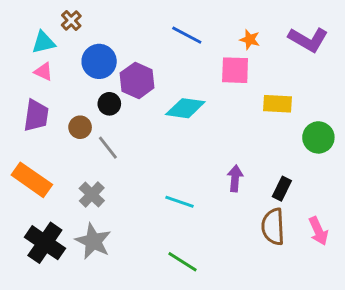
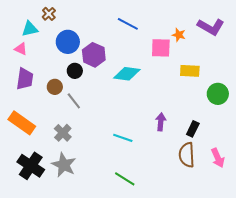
orange star: (250, 39) -> (179, 35), moved
pink triangle: (44, 72) -> (21, 49), moved

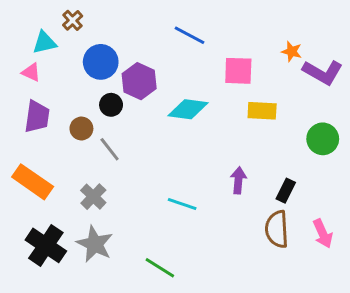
purple L-shape: (211, 27) -> (323, 72), moved
orange star: (179, 35) -> (292, 52), moved
yellow rectangle: (190, 71) -> (262, 111), moved
green line: (125, 179) -> (160, 268), moved

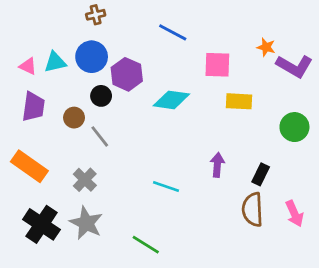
brown cross: (73, 20) -> (96, 15), moved, turned 30
cyan triangle: (44, 43) -> (55, 62), moved

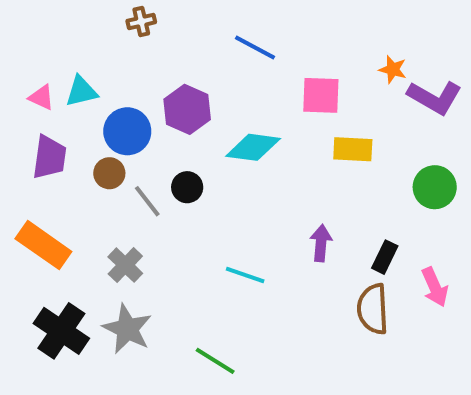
blue circle: (92, 57) -> (127, 131), moved
black circle: (101, 96) -> (187, 187), moved
pink arrow: (294, 214) -> (435, 287), moved

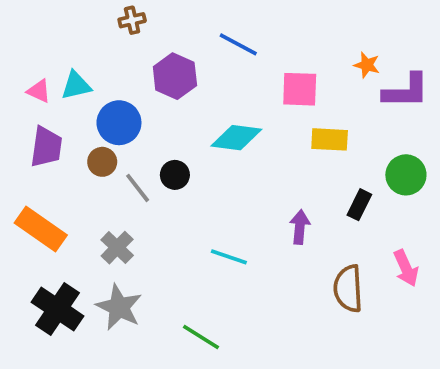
purple L-shape: (435, 97) -> (406, 91), turned -30
purple hexagon: (187, 109) -> (175, 76), moved
black rectangle: (385, 257) -> (359, 205), moved

